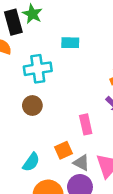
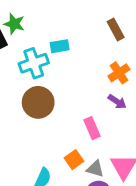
cyan cross: (38, 69) -> (34, 63), moved
brown circle: (32, 106) -> (38, 102), moved, size x1.5

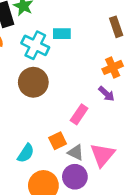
cyan cross: (34, 63) -> (35, 45), turned 36
pink rectangle: (92, 128) -> (79, 114), turned 48

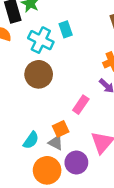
cyan rectangle: (62, 34) -> (66, 29), turned 70
gray triangle: (76, 153) -> (56, 143), moved

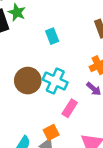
cyan cross: (41, 40) -> (55, 81), moved

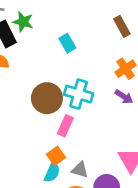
pink rectangle: (70, 108) -> (65, 126), moved
orange square: (51, 132) -> (56, 156), moved

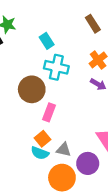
cyan cross: (79, 94) -> (56, 67), moved
cyan semicircle: (52, 172) -> (40, 153), turned 90

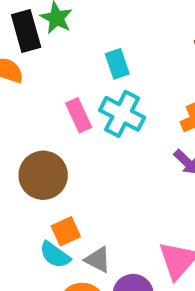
brown circle: (32, 89) -> (43, 175), moved
pink rectangle: (49, 112) -> (79, 115), moved, turned -60

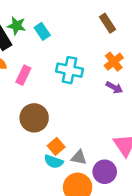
cyan rectangle: (117, 64) -> (42, 31), moved
pink rectangle: (79, 115) -> (23, 75), moved, turned 66

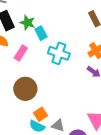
green star: (17, 26) -> (27, 23), moved
cyan rectangle: (42, 31) -> (41, 33), moved

